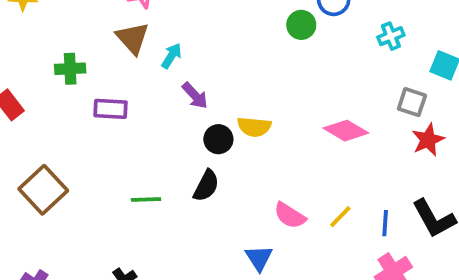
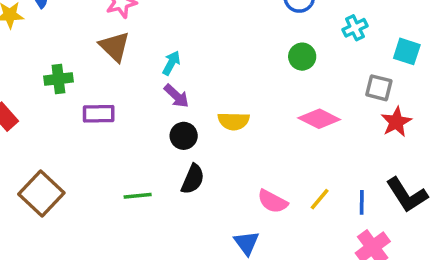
green circle: (301, 25) -> (302, 57), moved
cyan arrow: (171, 56) -> (171, 63), moved
black circle: (218, 139) -> (184, 136), moved

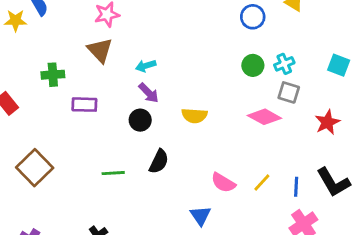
cyan cross: (355, 28) -> (284, 64), moved
cyan arrow: (171, 63) -> (146, 66), turned -138
gray square: (379, 88) -> (289, 92), moved
black circle: (184, 136) -> (140, 120), moved

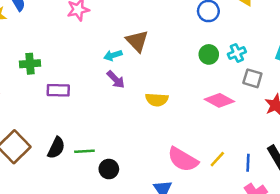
brown triangle: (100, 50) -> (137, 41), moved
gray square: (289, 92) -> (252, 78), moved
black circle: (140, 120) -> (109, 169), moved
black semicircle: (159, 161) -> (56, 148), moved
pink semicircle: (223, 183) -> (183, 159), size x1.4

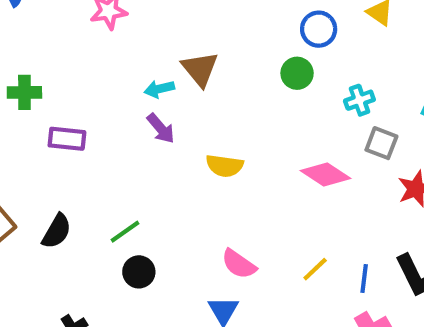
green circle: (209, 54) -> (297, 73), moved
green line: (84, 151) -> (125, 232), moved, turned -36
pink semicircle: (183, 159) -> (239, 264), moved, size x0.7

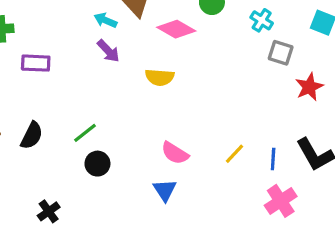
cyan arrow: (159, 89) -> (105, 20), turned 40
cyan cross: (359, 100) -> (262, 20), turned -35
pink diamond: (326, 175) -> (176, 29), moved

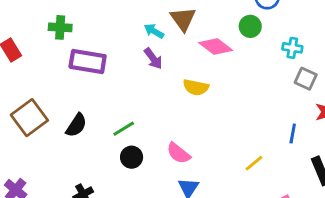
cyan cross: (262, 20) -> (292, 48), turned -30
purple rectangle: (36, 63) -> (88, 61), size x1.4
pink semicircle: (175, 153) -> (178, 153), moved
blue line: (273, 159) -> (293, 133), moved

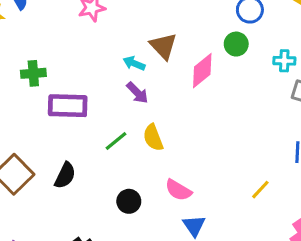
pink diamond: (216, 46) -> (202, 71), turned -68
yellow semicircle: (196, 87) -> (153, 138), moved, turned 65
green line: (124, 129) -> (116, 141), moved

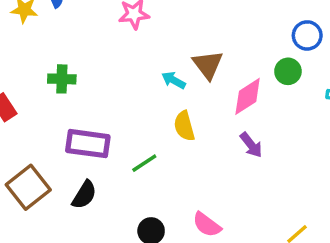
purple arrow: (137, 93) -> (251, 145), moved
purple rectangle: (68, 106) -> (88, 144), moved
yellow semicircle: (153, 138) -> (184, 126), moved

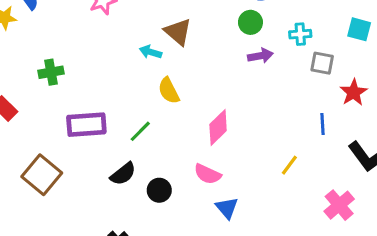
pink diamond: (248, 96) -> (218, 128), moved
purple arrow: (251, 145) -> (260, 56), moved, turned -50
black semicircle: (84, 195) -> (123, 174), moved, turned 32

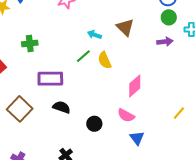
green circle: (250, 22) -> (169, 17), moved
brown triangle: (178, 32) -> (125, 27), moved
green line: (140, 131) -> (83, 56), moved
black semicircle: (123, 174) -> (62, 107), moved, turned -126

